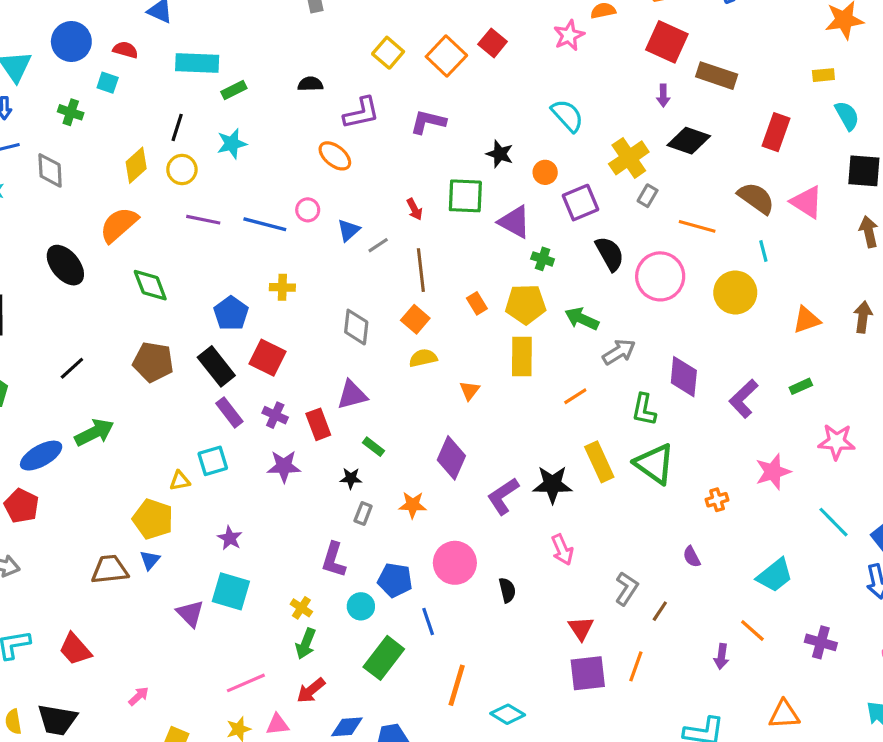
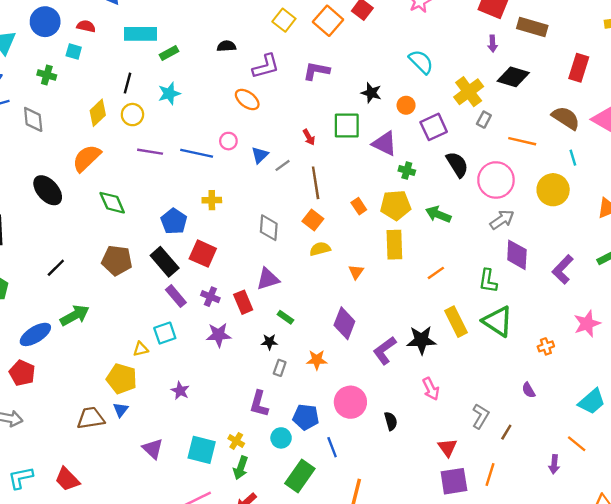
gray arrow: (619, 352) -> (502, 220), moved
cyan square: (231, 591) -> (202, 450), moved

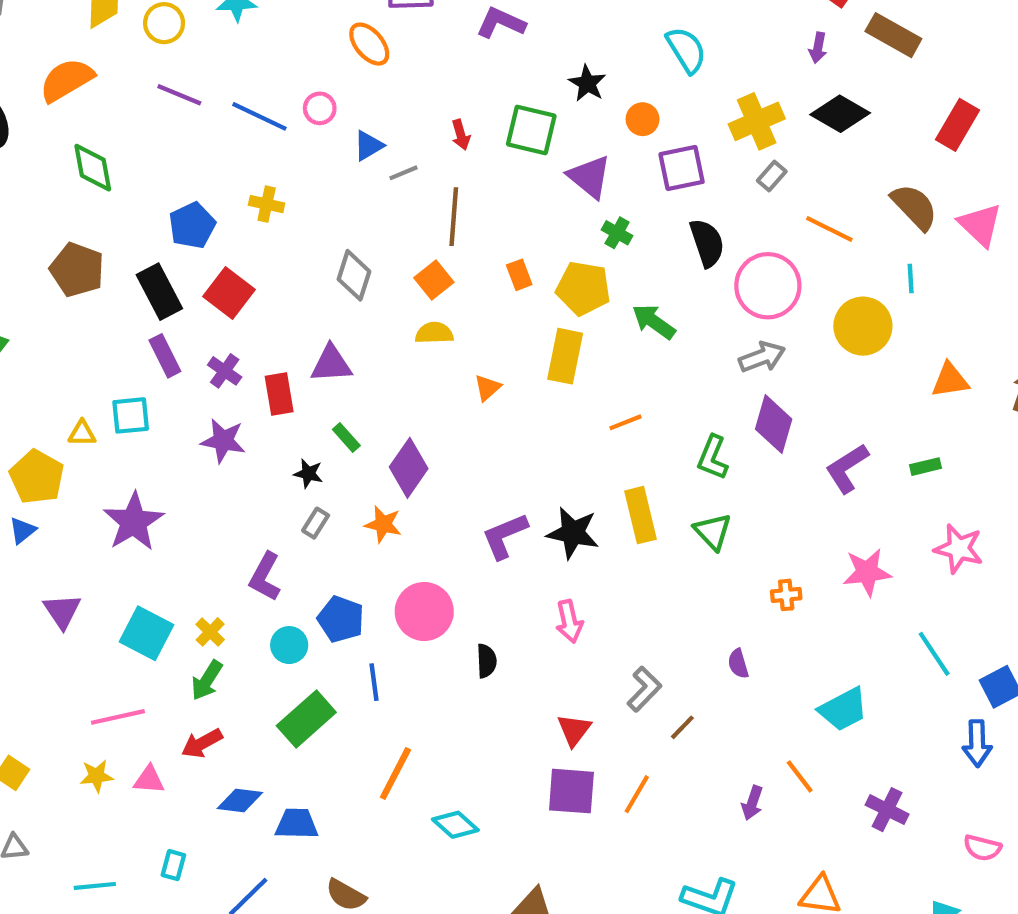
green triangle: (498, 321) -> (713, 532), size x0.7
purple diamond: (344, 323) -> (409, 468), moved
purple star: (180, 391) -> (134, 522), size x1.8

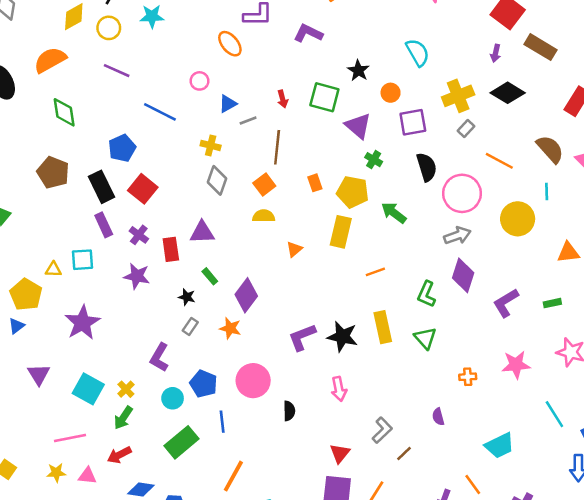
blue line: (259, 116) -> (160, 112), moved
yellow cross: (267, 204) -> (211, 145), moved

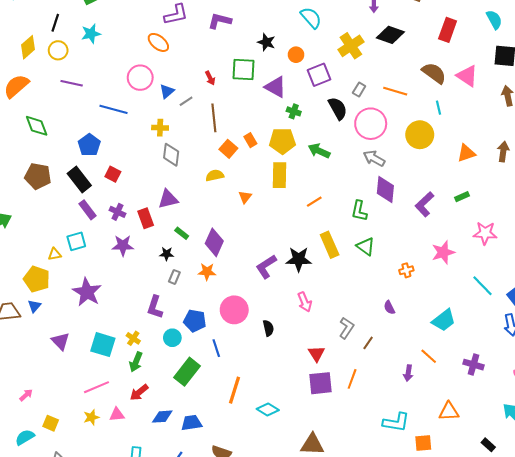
pink circle: (200, 81) -> (140, 78), size x1.6
gray rectangle: (466, 128) -> (359, 89), moved
orange square: (264, 184) -> (228, 149), moved
red square: (143, 189) -> (113, 174), size x0.7
gray arrow: (457, 236) -> (374, 158), turned -120

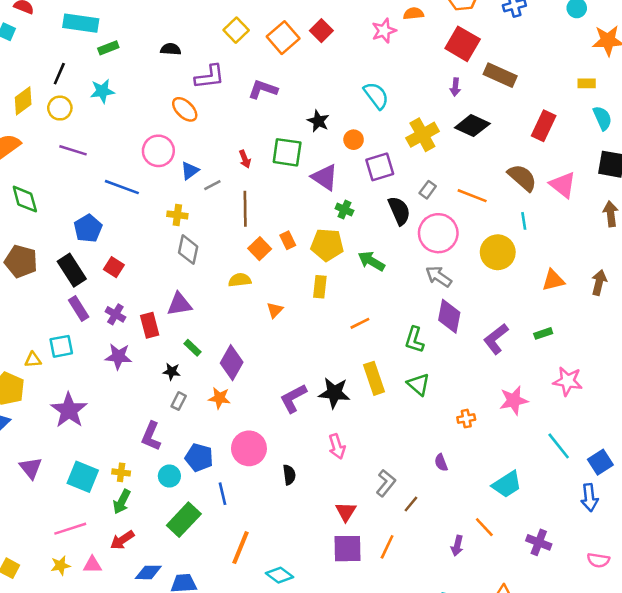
yellow rectangle: (280, 175) -> (320, 287), size x0.7
yellow cross: (133, 338) -> (121, 472), turned -32

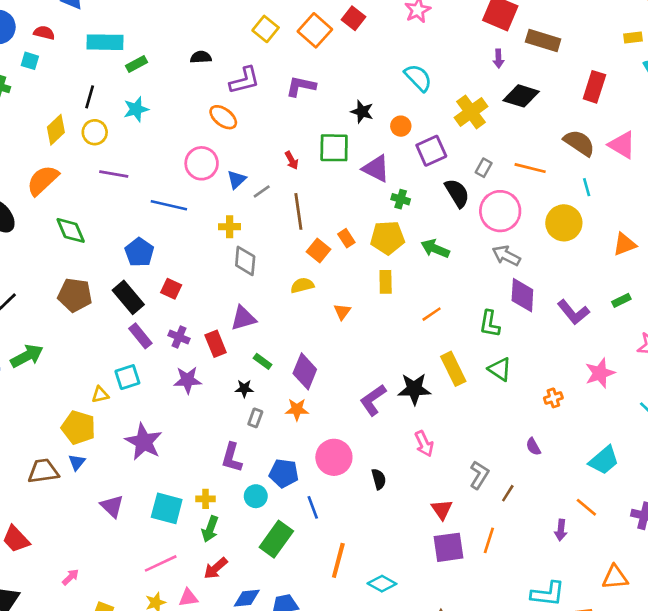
purple L-shape: (496, 339) -> (573, 312), turned -84

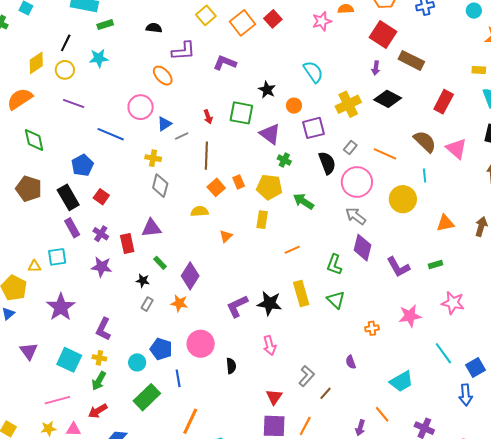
purple L-shape: (232, 458) -> (103, 329), moved

